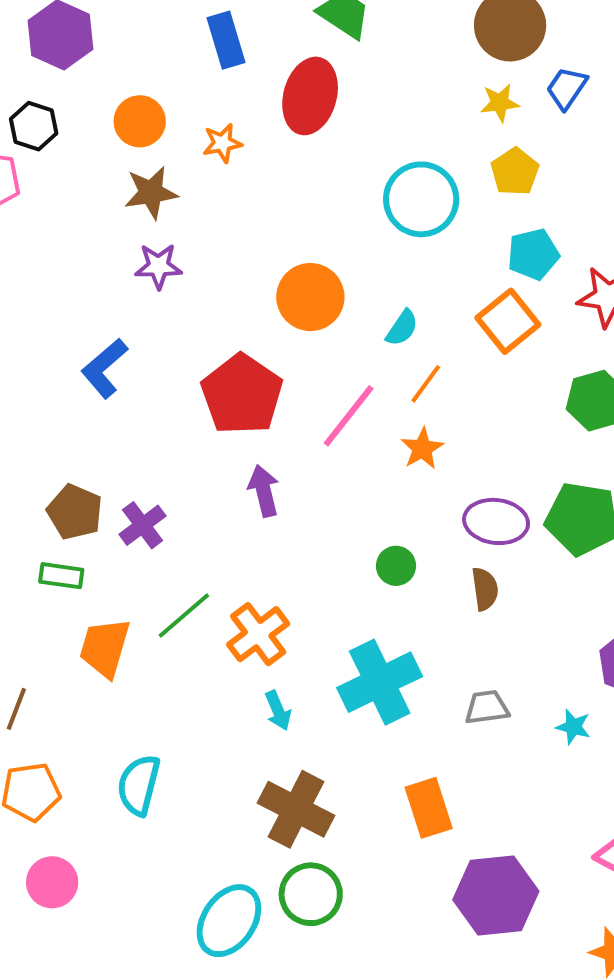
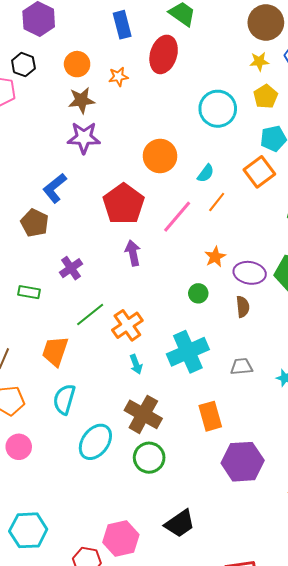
purple star: (158, 266) -> (84, 138), size x1.4
orange star: (422, 449) -> (215, 257), moved
brown pentagon: (75, 512) -> (35, 223), moved
orange trapezoid: (105, 648) -> (55, 351), moved
cyan ellipse: (229, 921) -> (95, 442), moved

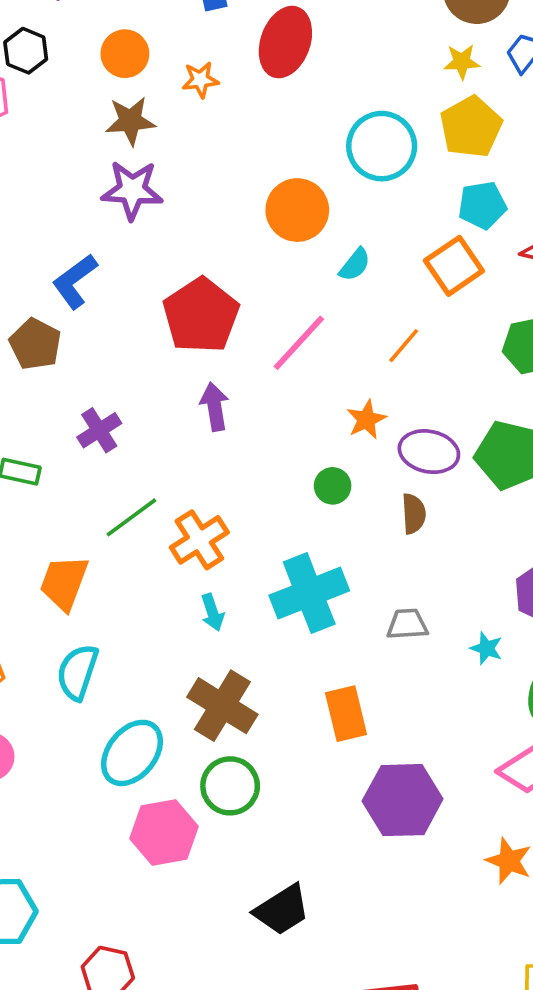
yellow pentagon: (266, 96) -> (471, 127), size x1.4
orange circle: (160, 156) -> (297, 210), moved
orange line: (217, 202) -> (404, 346), moved
pink hexagon: (121, 538) -> (164, 832), moved

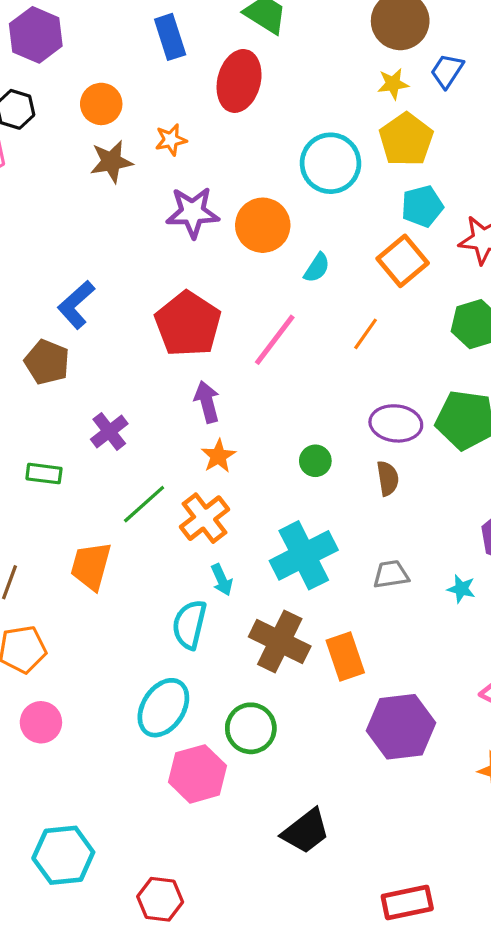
orange star: (200, 80) -> (171, 140), moved
purple star: (132, 190) -> (193, 212), moved
orange star: (366, 420) -> (218, 456), moved
cyan semicircle: (78, 672) -> (189, 625), moved
brown cross: (222, 706) -> (280, 642), moved

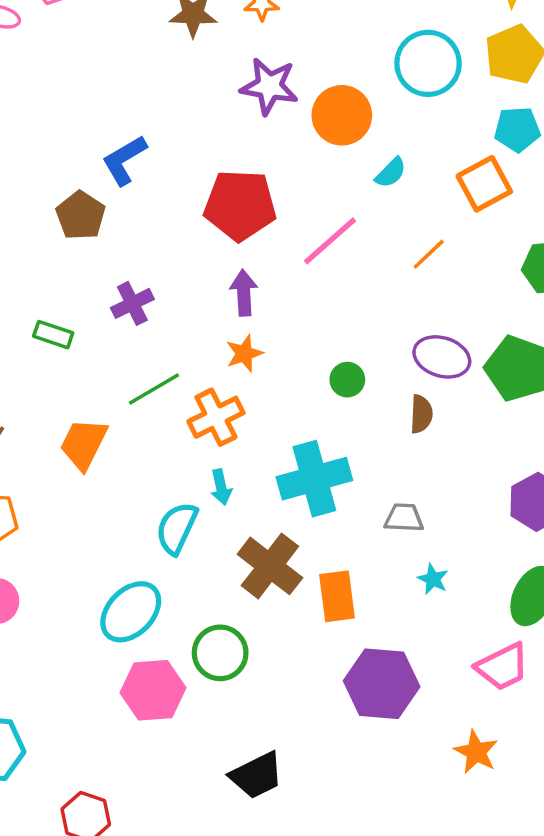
red pentagon: (188, 324) -> (240, 205), turned 30
cyan star: (461, 589) -> (433, 579), moved

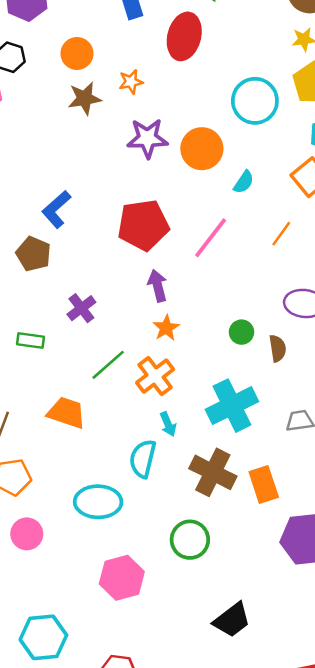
brown semicircle: (421, 414) -> (278, 348), moved
orange trapezoid: (84, 444) -> (66, 413), turned 93
cyan ellipse: (131, 612) -> (98, 502), moved, turned 57
pink hexagon: (153, 690) -> (122, 578), moved

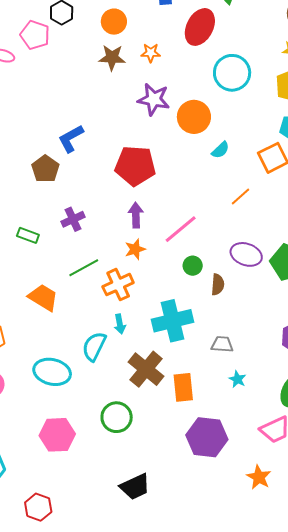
cyan circle: (255, 101) -> (232, 73), moved
pink line: (211, 238) -> (181, 229), moved

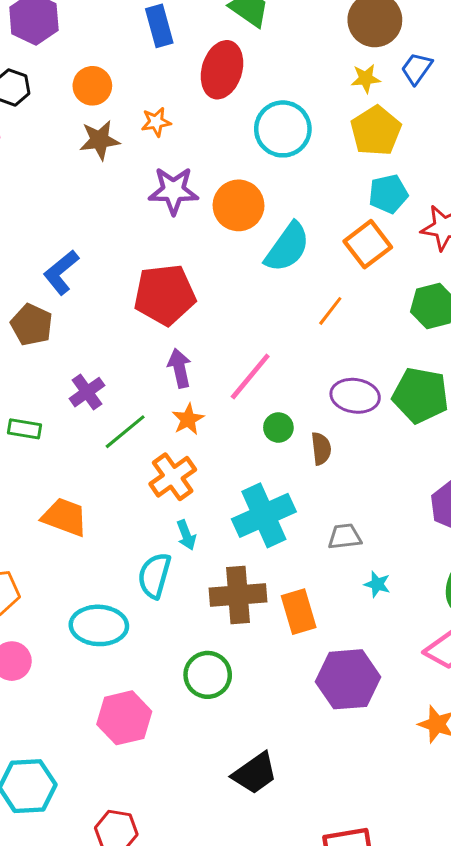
cyan semicircle: (220, 150) -> (287, 247), size x1.8
green line: (84, 268) -> (125, 432), moved
brown cross: (146, 369) -> (238, 595), turned -33

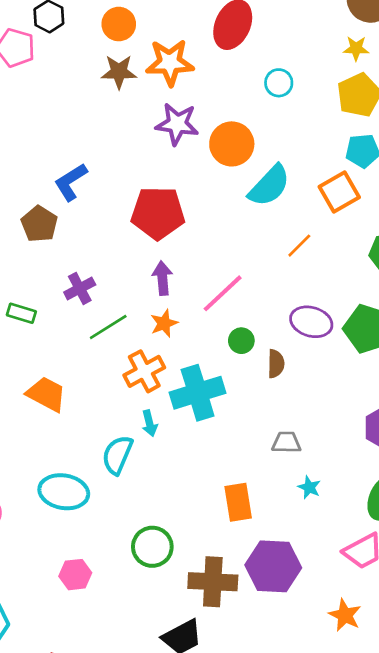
orange star: (156, 122) -> (170, 63), size x1.8
cyan circle: (283, 129) -> (279, 83), size x0.6
cyan cross: (264, 515) -> (198, 393), moved
brown cross: (238, 595) -> (213, 582), moved
pink hexagon: (124, 718) -> (75, 575), size x0.7

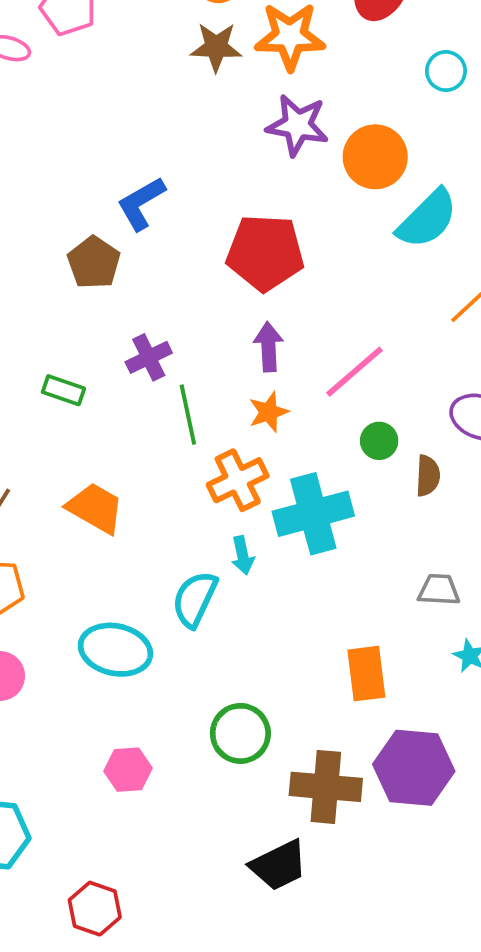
green line: (108, 327) -> (188, 415), turned -72

